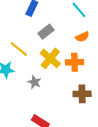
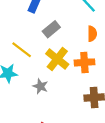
orange semicircle: (82, 37) -> (92, 34), turned -64

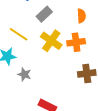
gray star: (40, 86) -> (24, 74), moved

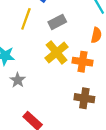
yellow line: (19, 34) -> (26, 19), moved, turned 60

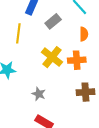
gray rectangle: (57, 22) -> (53, 21), moved
gray star: (18, 80) -> (39, 94), moved

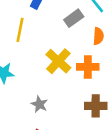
gray rectangle: (53, 21) -> (74, 18), moved

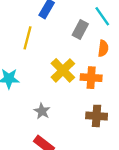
gray rectangle: (74, 18) -> (80, 30), turned -30

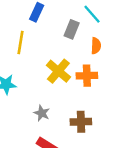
brown cross: (97, 116) -> (81, 122), moved

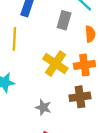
brown cross: (81, 122) -> (80, 97), moved

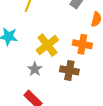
yellow cross: (55, 64) -> (47, 45), moved

